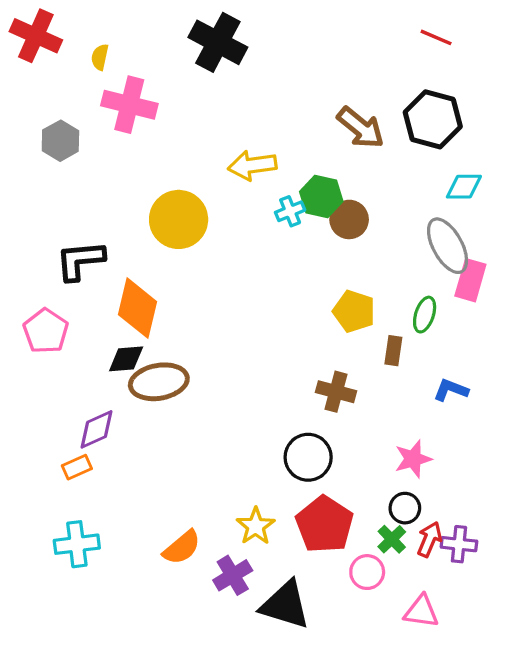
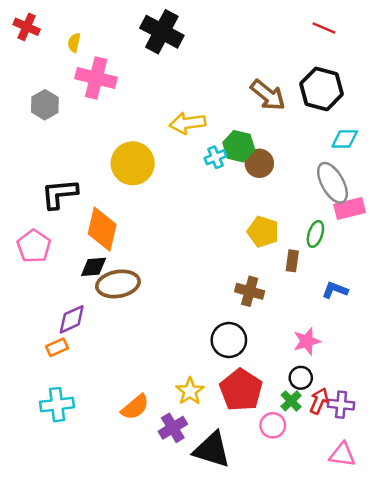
red cross: (36, 36) -> (27, 27), size x0.7
pink rectangle: (470, 280) -> (350, 208), turned 60
pink triangle: (421, 611) -> (342, 455), moved

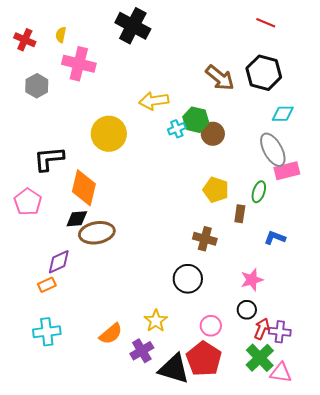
red cross: (27, 27) -> (25, 40), moved
red pentagon: (241, 390) -> (204, 359), moved
green cross: (291, 401) -> (260, 358), moved, size x1.6
pink circle: (273, 425) -> (211, 326), moved

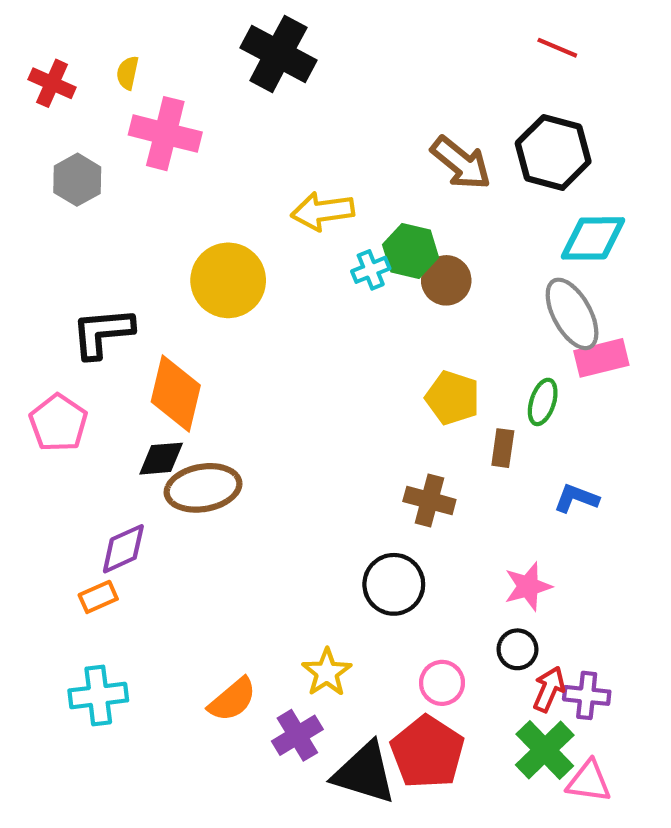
cyan diamond: (283, 114) -> (593, 238), size x1.4

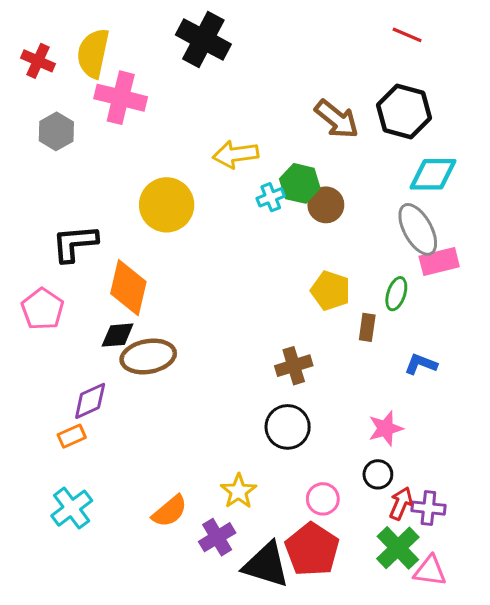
yellow semicircle: (128, 73) -> (93, 53), size x2.0
brown cross: (429, 500) -> (294, 366), moved, turned -32
cyan cross: (98, 695) -> (72, 508), turned -30

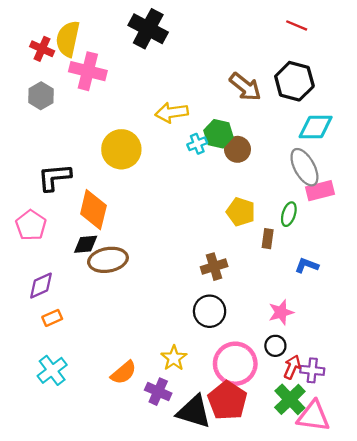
red cross: (38, 61) -> (42, 49), moved
purple diamond: (90, 401) -> (41, 286), moved
pink circle: (323, 499) -> (235, 364), size x1.8
purple cross: (217, 537) -> (158, 392), turned -35
pink triangle: (430, 571) -> (313, 416), size x1.4

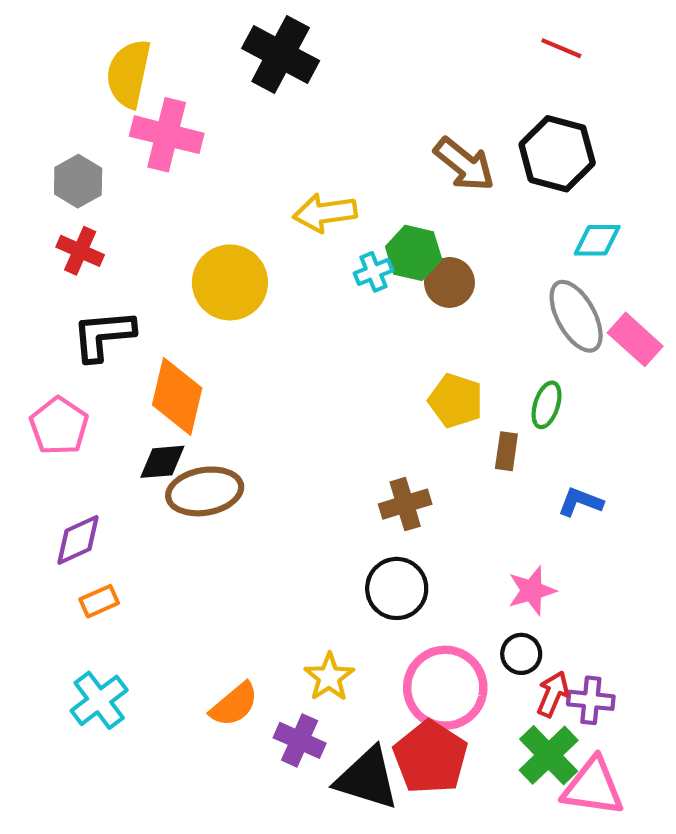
red cross: (42, 49) -> (80, 251), moved
cyan diamond: (316, 127) -> (597, 240), size x0.7
pink rectangle: (320, 191) -> (635, 339), moved, turned 56

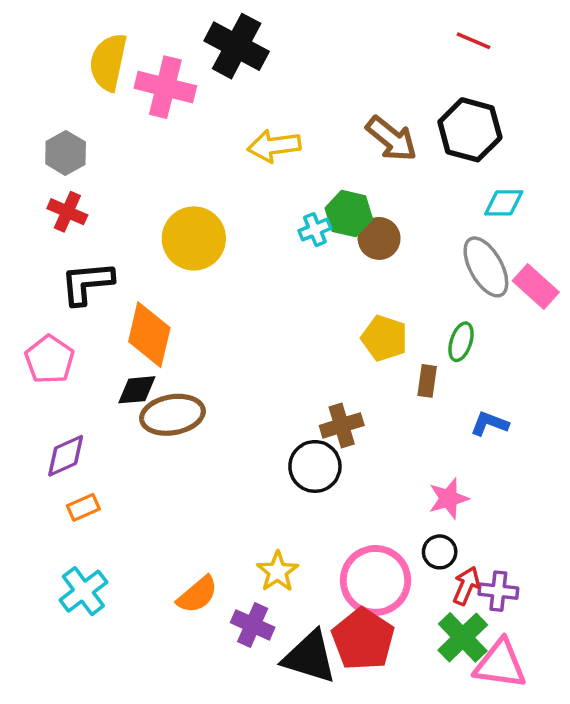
pink cross: (167, 135) -> (165, 87), moved
yellow arrow: (325, 213) -> (274, 146), moved
black circle: (397, 588) -> (315, 466), moved

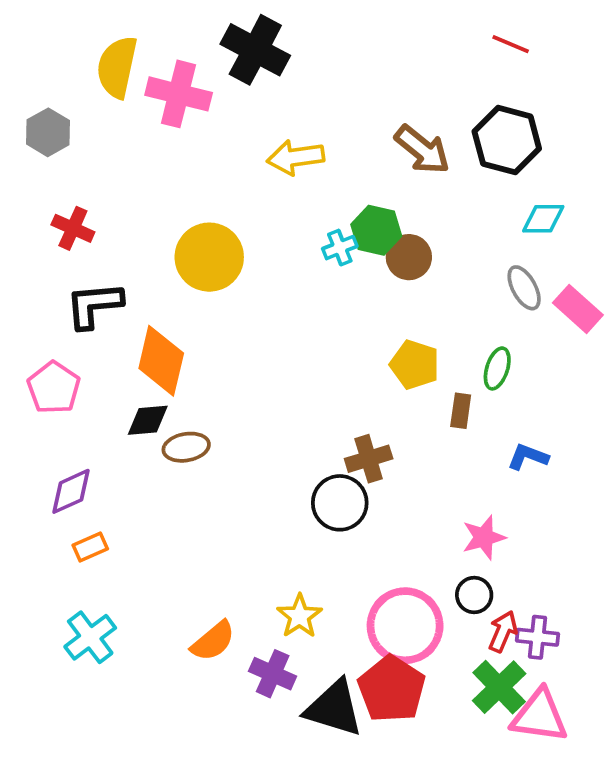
gray hexagon: (66, 153) -> (48, 132), moved
gray ellipse: (486, 267) -> (524, 288), size x0.7
brown ellipse: (172, 415) -> (186, 447), size x0.7

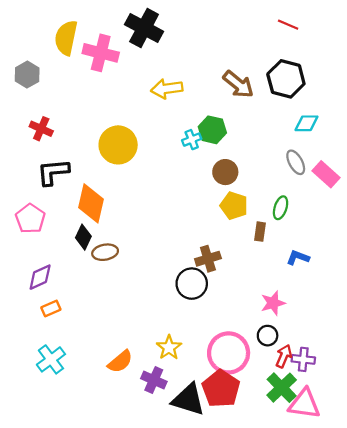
brown circle: (409, 257) -> (225, 172), moved
black diamond: (148, 420) -> (83, 237), turned -60

